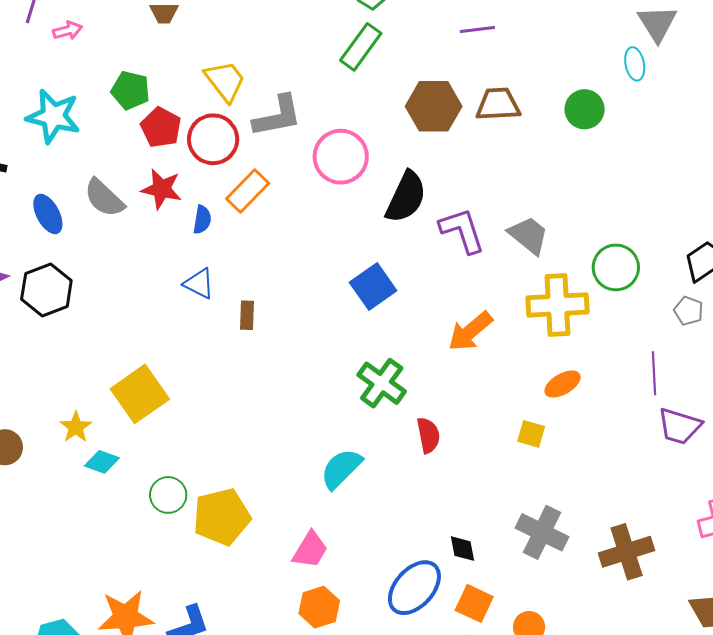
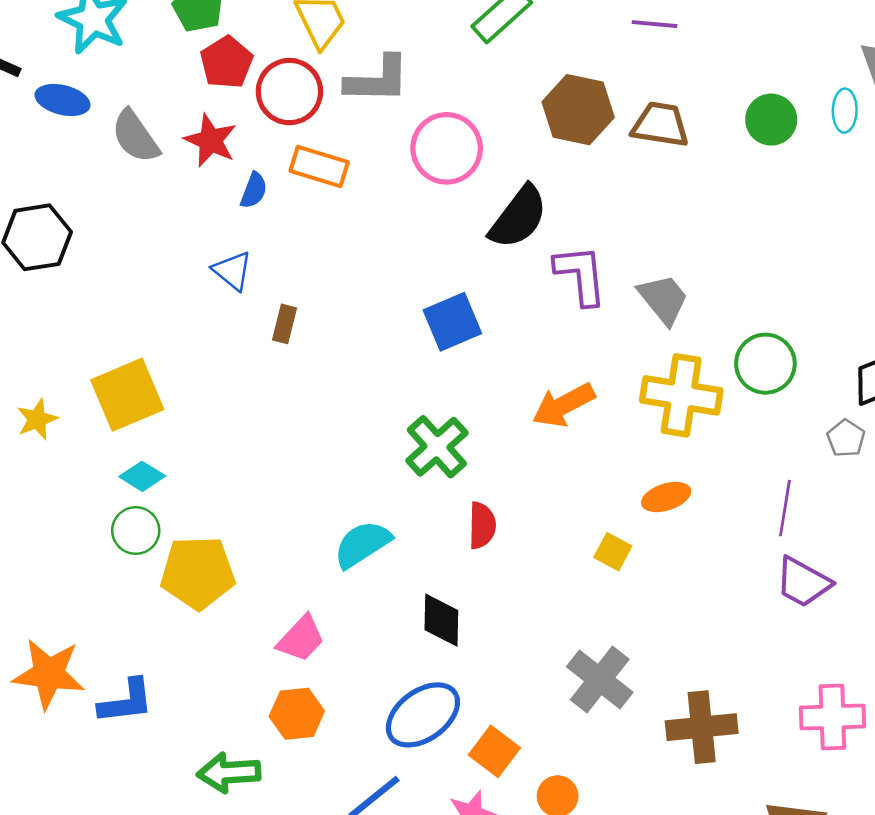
green circle: (585, 109) -> (771, 120), moved
orange rectangle: (248, 191) -> (319, 166), turned 51
blue ellipse: (48, 214) -> (63, 100), moved, turned -60
cyan diamond: (102, 462) -> (142, 476), moved
black diamond: (462, 549) -> (441, 620), moved, size x1.4

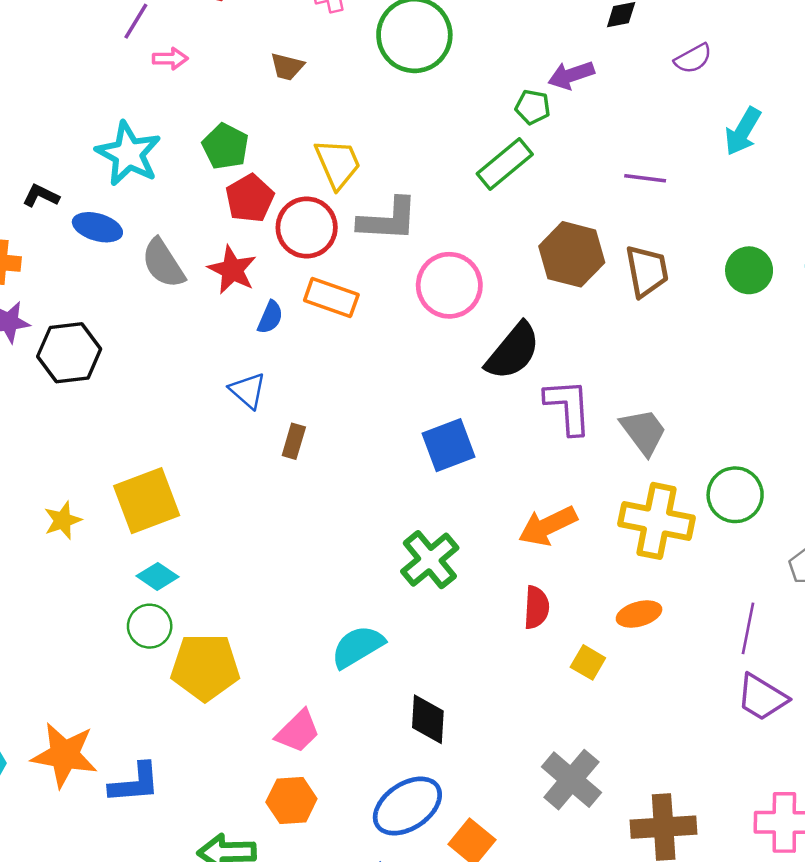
brown trapezoid: (660, 125) -> (647, 271), turned 68
red semicircle: (482, 525) -> (536, 607), moved

